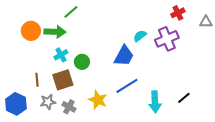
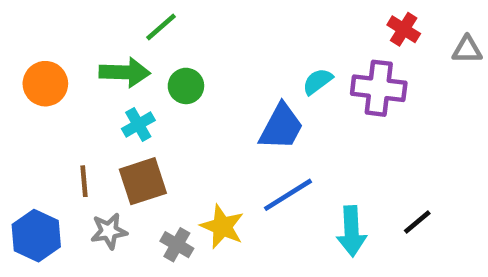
red cross: (178, 13) -> (404, 29), turned -32
orange circle: (31, 31) -> (45, 84), moved
purple cross: (167, 39) -> (379, 88), turned 30
green circle: (82, 62) -> (186, 86), moved
gray cross: (69, 107) -> (177, 245), moved

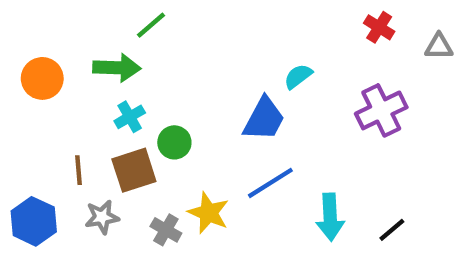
green circle: (186, 86) -> (174, 142), moved
purple cross: (379, 88) -> (381, 110), moved, turned -33
black line: (417, 222) -> (392, 230), moved

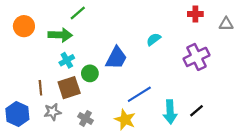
red cross: (379, 27) -> (195, 14), turned -32
orange circle: (42, 78) -> (24, 26), moved
blue trapezoid: (264, 119) -> (116, 58), moved
yellow star: (209, 213) -> (125, 120), moved
black line: (392, 230) -> (196, 111), moved

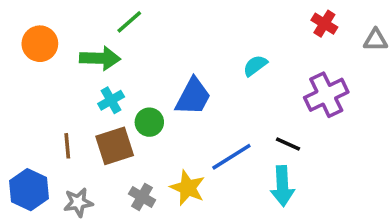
red cross: (195, 14) -> (324, 24), turned 32
black line: (196, 111) -> (288, 144), moved, turned 64
gray star: (53, 112) -> (78, 202), moved
yellow star: (125, 120) -> (188, 188), moved

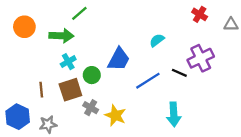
black line: (288, 144) -> (179, 73), moved
blue line: (231, 157) -> (148, 81), moved
gray cross: (142, 197) -> (91, 108), moved

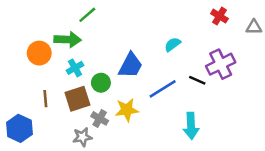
orange circle: (24, 27) -> (39, 53), moved
yellow star: (115, 115) -> (127, 110), moved, turned -30
gray star: (48, 124) -> (82, 137), moved

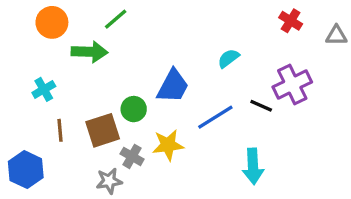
orange circle: (39, 53) -> (52, 22), moved
cyan cross: (75, 68) -> (44, 89), moved

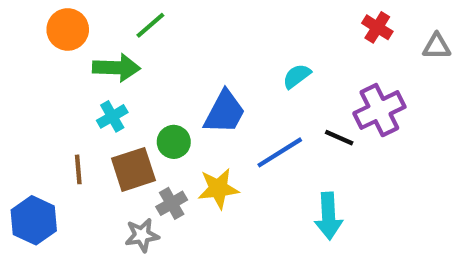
cyan cross: (44, 89) -> (112, 116), moved
gray cross: (132, 156) -> (172, 203), turned 30

